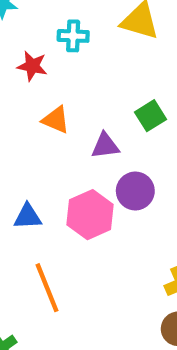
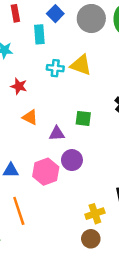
cyan cross: (73, 36) -> (55, 68), moved
green square: (150, 116) -> (83, 118), turned 35

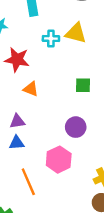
red star: (19, 86) -> (17, 60), size x1.5
purple triangle: (57, 134) -> (17, 121), moved
pink hexagon: (46, 172) -> (59, 160), moved

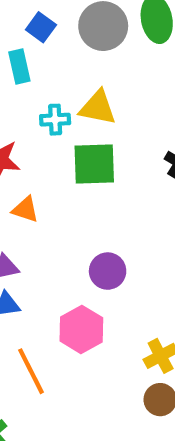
green square: (83, 85) -> (94, 164), moved, size x1.6

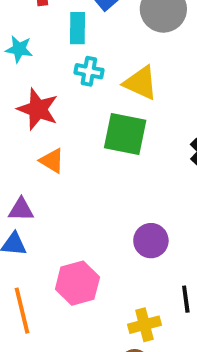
cyan cross: (55, 120) -> (89, 71), moved
purple circle: (108, 271) -> (151, 241), moved

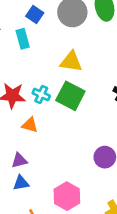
cyan cross: (89, 71) -> (41, 95), moved, turned 30
green square: (125, 134) -> (70, 96), turned 32

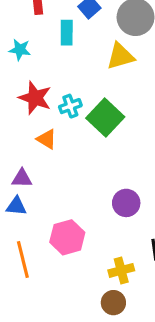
yellow triangle: (71, 62) -> (120, 56), moved, turned -40
cyan cross: (41, 95) -> (70, 106), turned 30

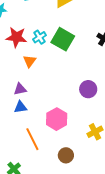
orange triangle: (47, 139) -> (30, 61), turned 48
brown circle: (113, 303) -> (66, 155), moved

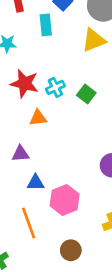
green square: (63, 39) -> (86, 94), size x0.6
orange triangle: (30, 61) -> (38, 118), turned 40
blue triangle: (21, 107) -> (36, 183), moved

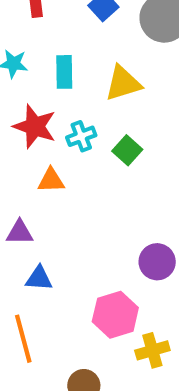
cyan rectangle: (46, 25) -> (64, 72), moved
yellow triangle: (94, 40) -> (123, 83), moved
pink hexagon: (65, 200) -> (115, 315), moved

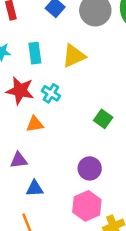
cyan cross: (81, 136) -> (51, 93), turned -30
green square: (127, 150) -> (103, 119), moved
purple circle: (157, 262) -> (90, 168), moved

